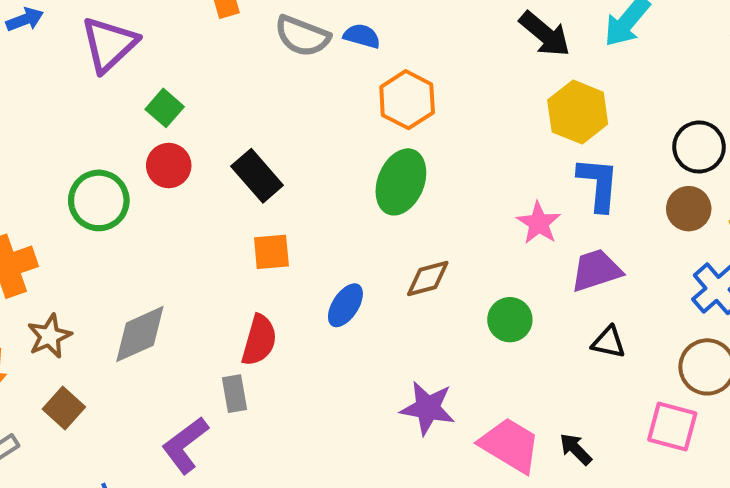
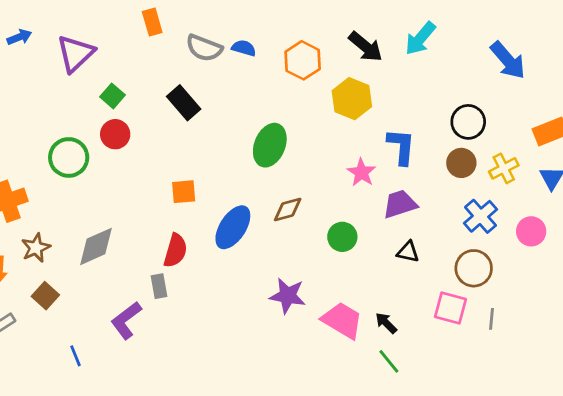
orange hexagon: (407, 100) -> (303, 60), moved
yellow hexagon: (578, 112) -> (352, 99), moved
black rectangle: (257, 176) -> (184, 103), moved
blue ellipse: (345, 305) -> (233, 227), size x1.5

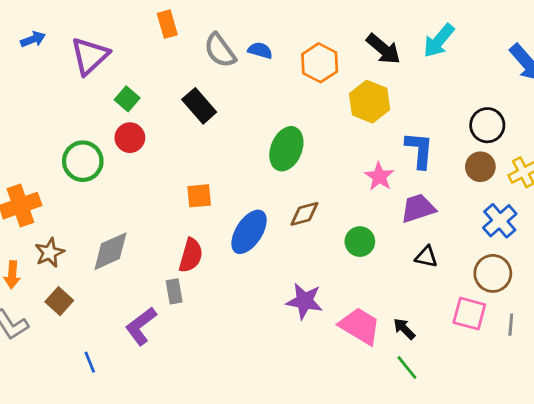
gray semicircle: (204, 48) -> (220, 50), turned 33

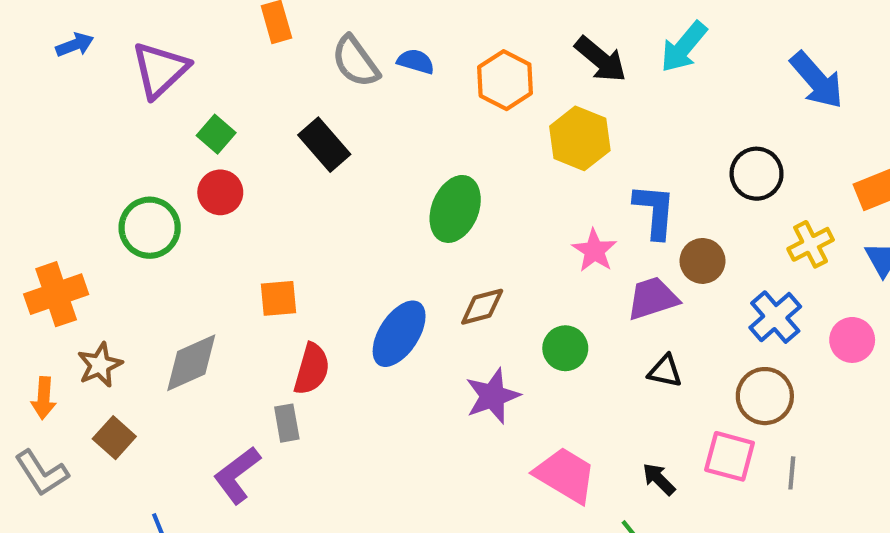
brown circle: (480, 167) -> (702, 261), moved
orange square: (199, 196) -> (278, 298), moved
purple star: (304, 301) -> (493, 396), moved, turned -30
black arrow: (404, 329) -> (659, 479), moved

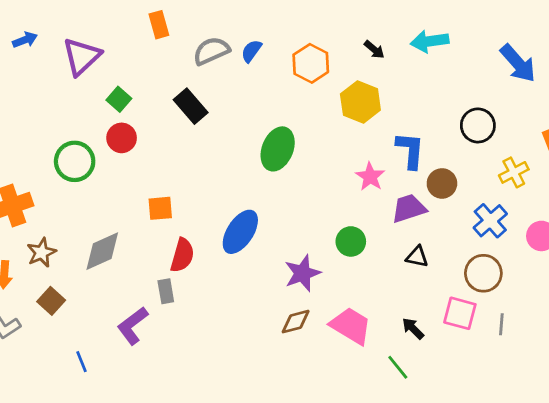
cyan arrow: (684, 47) -> (430, 41), turned 42
black arrow: (601, 59) -> (374, 50), size x0.6
gray semicircle: (355, 61) -> (211, 51), turned 102
blue semicircle: (416, 61) -> (251, 51), turned -70
brown diamond: (482, 307) -> (296, 322), moved

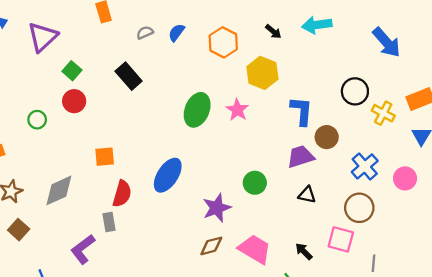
gray semicircle: (211, 51) -> (145, 33), size x0.6
green circle: (75, 161) -> (37, 120), size x0.6
yellow cross: (514, 172) -> (383, 113), moved, turned -35
pink star: (370, 177) -> (237, 110), moved
gray line: (501, 324) -> (373, 263), moved

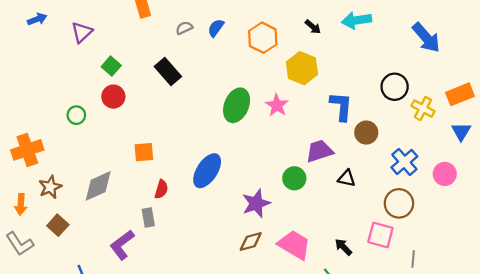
purple triangle: (43, 37) -> (82, 32), size x0.7
purple trapezoid: (301, 157) -> (319, 151), moved
red semicircle: (122, 194) -> (161, 189), size x0.7
black triangle: (307, 195) -> (347, 178), moved

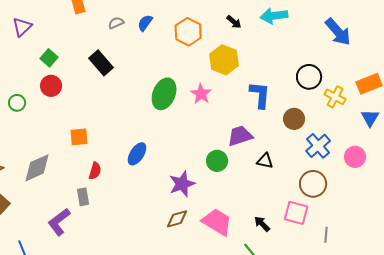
brown circle: (366, 133) -> (294, 119), moved
blue ellipse: (207, 171) -> (137, 154), size x0.7

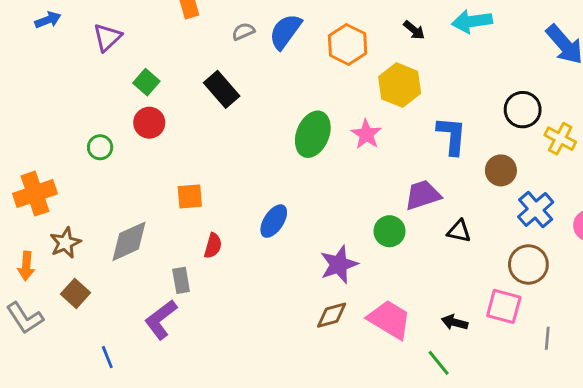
blue semicircle: (145, 23) -> (285, 31), size x1.5
gray rectangle: (83, 197) -> (181, 280), moved
black arrow: (262, 224) -> (455, 322), turned -30

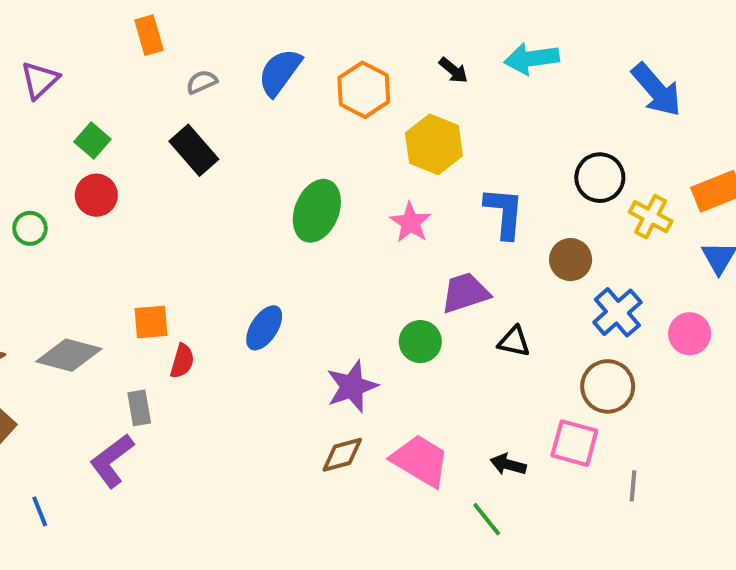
gray semicircle: (243, 31) -> (202, 82), moved
pink star: (366, 134) -> (411, 222), moved
orange square: (190, 196) -> (151, 322), moved
gray diamond: (129, 241) -> (69, 355), turned 39

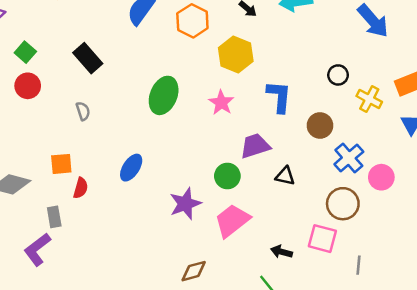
gray semicircle: (202, 82) -> (83, 111), moved, turned 96
black circle: (600, 178) -> (338, 75), size x0.7
pink circle: (690, 334) -> (381, 177), moved
brown diamond: (342, 455) -> (194, 271), moved
pink trapezoid: (420, 461) -> (232, 221), moved, turned -69

